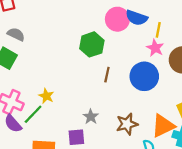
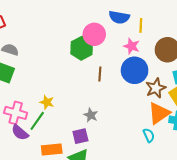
pink circle: (117, 19) -> (94, 34), moved
pink star: (155, 48) -> (132, 46), moved
brown star: (127, 124) -> (156, 88), moved

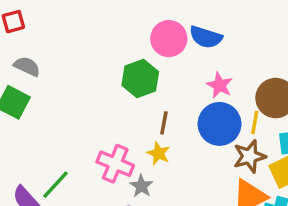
yellow line: (141, 25) -> (255, 122), moved
pink circle: (94, 34) -> (169, 39), moved
yellow star: (47, 102) -> (158, 153), moved
pink cross: (16, 113) -> (115, 164), moved

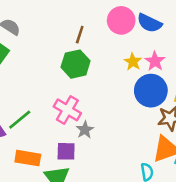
green hexagon: (140, 78) -> (76, 64), moved
brown line: (164, 123) -> (80, 35), moved
yellow star: (158, 153) -> (133, 62), moved

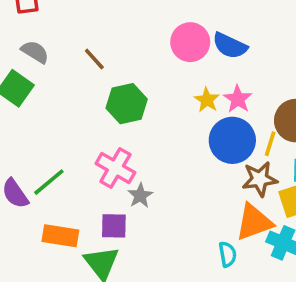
brown line: (80, 35) -> (94, 59), moved, turned -60

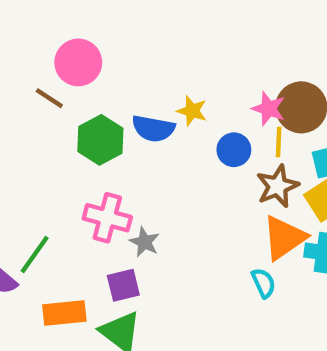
pink circle: (190, 42) -> (78, 62), moved
blue semicircle: (230, 46) -> (153, 129), moved
pink star: (238, 99) -> (269, 109), moved
blue circle: (232, 140) -> (234, 150), size x0.6

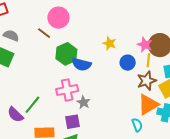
blue semicircle: (153, 129) -> (82, 64), moved
pink cross: (107, 218) -> (67, 90), turned -30

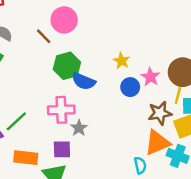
pink star: (145, 45) -> (150, 77), moved
yellow line: (148, 60) -> (178, 95), moved
blue circle: (128, 63) -> (130, 87), moved

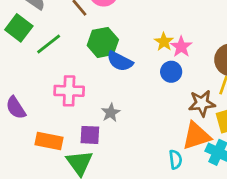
pink star: (150, 77) -> (181, 47), moved
pink cross: (61, 110) -> (69, 91), moved
green line: (16, 121) -> (49, 44), moved

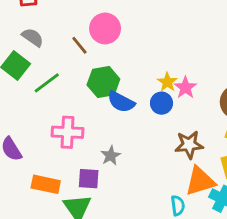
blue circle: (171, 72) -> (161, 103), moved
brown star: (202, 103) -> (189, 145), moved

